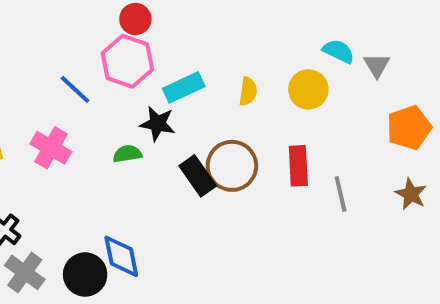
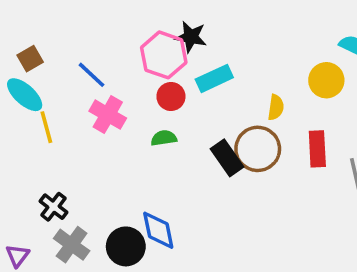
red circle: (135, 19) -> (171, 96), moved
blue line: (75, 89) -> (91, 75), moved
yellow semicircle: (248, 91) -> (276, 107), moved
black star: (158, 124) -> (191, 37), moved
pink cross: (51, 148) -> (108, 115), moved

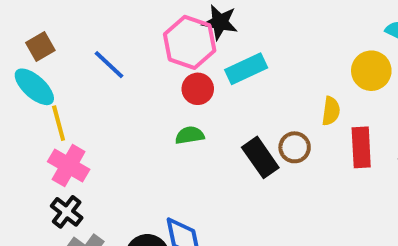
yellow semicircle: (276, 107) -> (331, 111), moved
pink cross: (108, 115) -> (69, 166), moved
brown circle: (258, 149) -> (295, 147), size x0.6

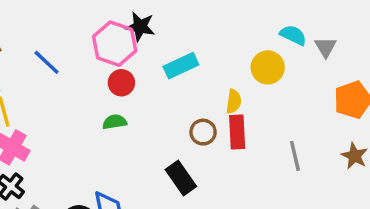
cyan rectangle: (246, 69) -> (181, 66), moved
red rectangle: (361, 147) -> (237, 132), moved
black rectangle: (260, 157) -> (181, 178), moved

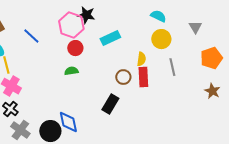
cyan semicircle: (293, 35) -> (158, 16), moved
gray line: (295, 156) -> (172, 67), moved
black rectangle: (181, 178) -> (110, 104), turned 66

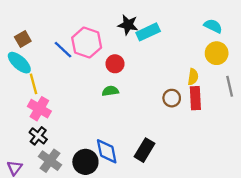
pink hexagon: (71, 25) -> (87, 43), moved
cyan rectangle: (110, 38) -> (148, 32), moved
black rectangle: (110, 104) -> (145, 150), moved

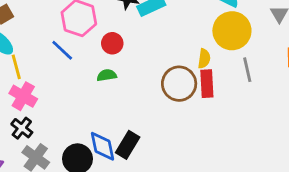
blue line: (63, 50) -> (62, 50), moved
yellow circle: (217, 53) -> (232, 31), size x1.4
brown circle: (172, 98) -> (179, 84), size x1.6
black rectangle: (145, 150) -> (128, 145), moved

